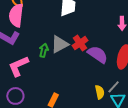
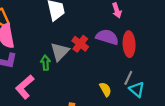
purple semicircle: (98, 54) -> (107, 37), moved
yellow semicircle: (100, 92) -> (105, 89), moved

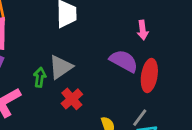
red cross: (80, 44) -> (72, 99), moved

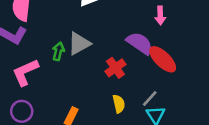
red ellipse: (149, 75) -> (163, 59), turned -60
red cross: (72, 99) -> (115, 68), moved

